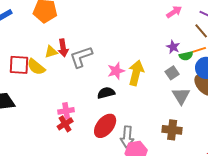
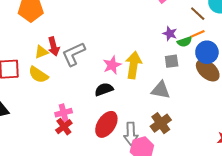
yellow semicircle: (36, 67) -> (38, 75), moved
gray square: (172, 73) -> (172, 61), turned 32
gray triangle: (181, 96) -> (161, 90), moved, turned -42
brown cross: (172, 130) -> (161, 123), moved, turned -36

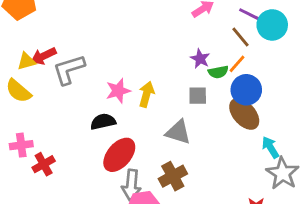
orange line: (198, 34) -> (237, 64), turned -32
red arrow: (54, 46) -> (44, 56), turned 72
yellow arrow: (133, 65) -> (146, 94), size x0.7
pink cross: (64, 113) -> (21, 145), moved
red ellipse: (106, 124) -> (119, 155), moved

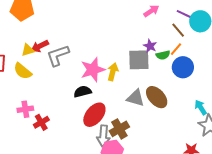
pink star: (118, 91) -> (93, 70), size x1.4
gray square: (198, 96) -> (139, 60), moved, size x1.6
brown ellipse: (244, 114) -> (157, 97), moved
brown cross: (173, 176) -> (119, 129), moved

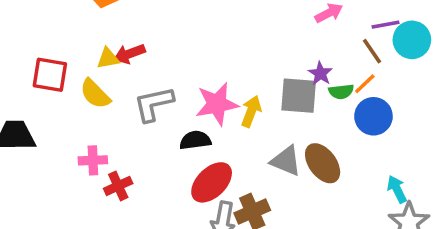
purple line: (184, 14) -> (386, 25), turned -42
gray L-shape: (58, 55) -> (154, 104), moved

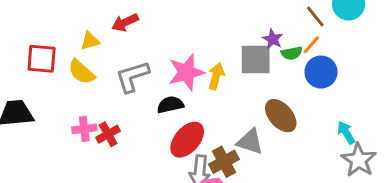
red arrow: (129, 54) -> (125, 22), moved
gray triangle: (286, 161) -> (250, 142), moved
red cross: (118, 186) -> (108, 134), moved

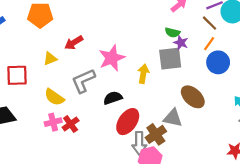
green semicircle: (292, 53) -> (172, 33), moved, turned 32
yellow semicircle: (82, 72) -> (54, 97), moved
pink star: (186, 72) -> (112, 58), moved

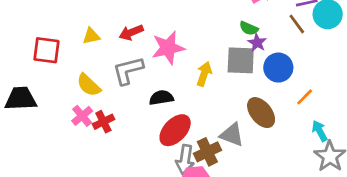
red arrow: (74, 43) -> (131, 32), moved
orange line: (209, 44) -> (305, 97), moved
blue circle: (218, 62) -> (278, 68), moved
pink cross: (53, 122) -> (82, 116), turned -35

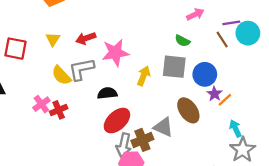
yellow triangle: (91, 36) -> (53, 39), turned -48
purple star: (257, 43) -> (214, 94), moved
yellow semicircle: (89, 85) -> (61, 75), moved

